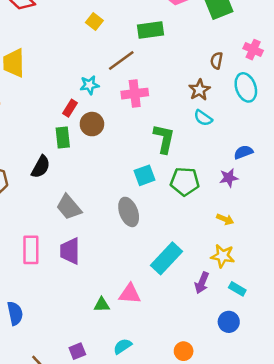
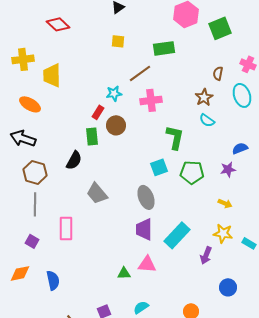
yellow square: (94, 21) -> (118, 41), turned -32
purple trapezoid: (70, 251) -> (144, 229), moved
cyan rectangle: (237, 289) -> (249, 243), moved

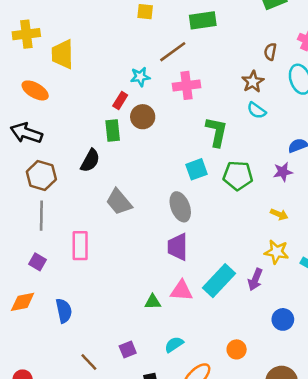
cyan rectangle: (177, 235) -> (219, 281), moved

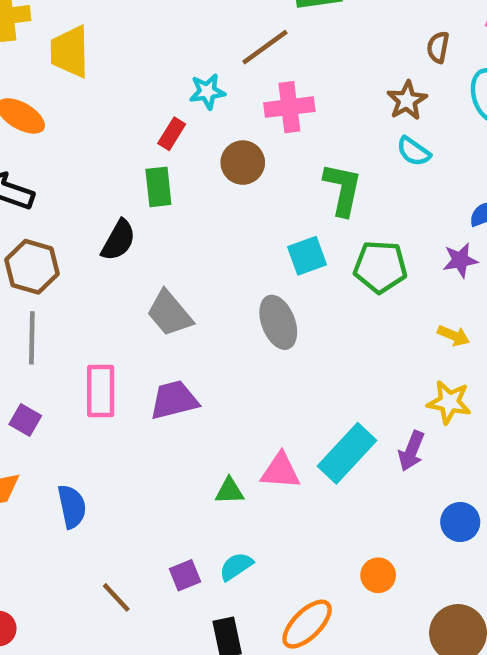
brown circle: (143, 117) -> (243, 163), moved
purple trapezoid: (178, 247) -> (174, 400), moved, turned 76
cyan semicircle: (174, 344) -> (236, 566), moved

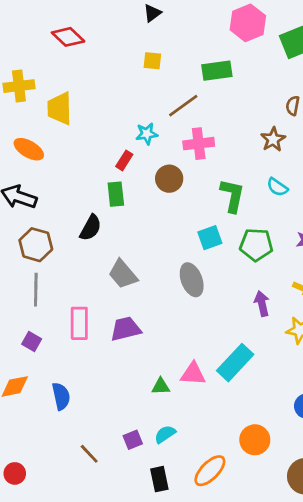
cyan semicircle: (414, 151) -> (277, 187), moved
purple arrow: (411, 451) -> (262, 304), moved, turned 145
orange circle: (378, 575) -> (255, 440), size x1.4

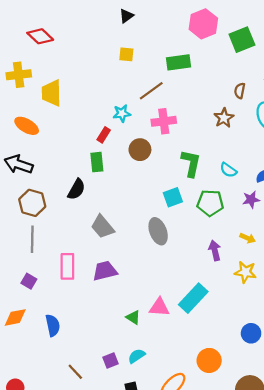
red diamond: (68, 37) -> (40, 36), moved
cyan semicircle: (277, 187) -> (228, 170), moved
green triangle: (161, 386) -> (133, 317), turned 35

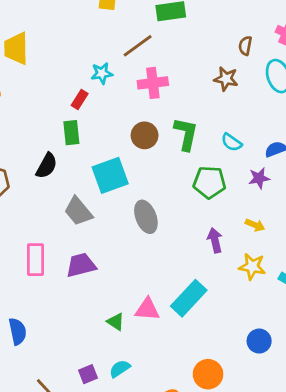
brown star: (224, 118) -> (226, 79), turned -30
brown circle: (140, 150) -> (145, 135), moved
cyan square: (173, 197) -> (110, 175), moved, size x1.5

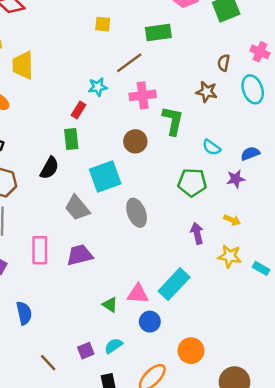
green L-shape: (186, 134) -> (173, 121), moved
blue circle: (259, 341) -> (150, 322), moved

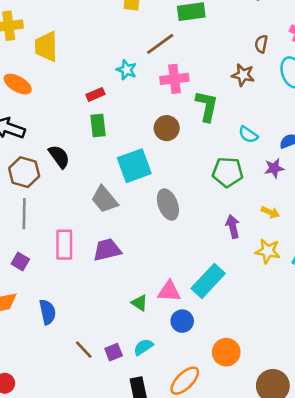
cyan star: (98, 87) -> (126, 70), turned 30
red rectangle: (78, 110) -> (95, 94), moved, turned 35
black semicircle: (49, 168) -> (59, 157), moved, turned -65
brown line: (48, 363) -> (84, 350), moved

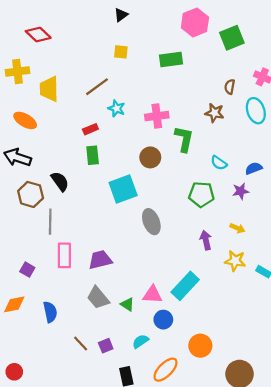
brown line: (160, 44) -> (97, 87), moved
gray trapezoid: (104, 199) -> (98, 298), moved
gray line: (24, 214) -> (50, 222), moved
cyan semicircle: (143, 347) -> (140, 341), moved

